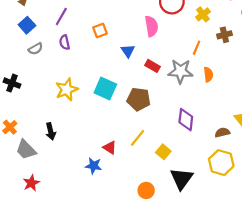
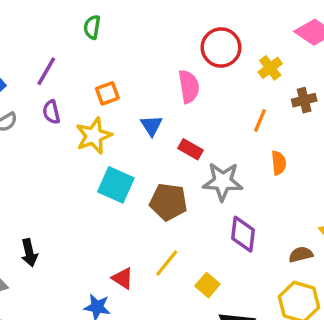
gray star: (180, 71) -> (223, 182), moved
yellow star: (67, 90) -> (94, 136), moved

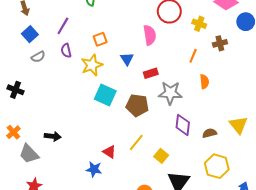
yellow cross: (270, 68) -> (199, 24), turned -32
red rectangle: (190, 149) -> (151, 73), turned -48
black arrow: (29, 253) -> (53, 136), turned -70
brown semicircle: (301, 254) -> (210, 133), moved

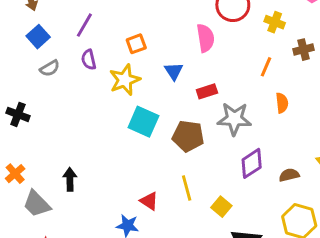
purple diamond: (183, 125) -> (252, 163), turned 50
black arrow: (53, 136) -> (70, 179), turned -98
yellow line: (136, 142) -> (187, 188), turned -54

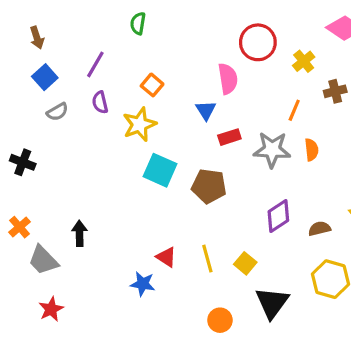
yellow cross: (275, 22) -> (304, 61), turned 30
orange square: (136, 44) -> (152, 85), turned -30
blue triangle: (174, 71) -> (206, 110), moved
gray star: (234, 119) -> (272, 150), moved
yellow line: (187, 188) -> (207, 259), moved

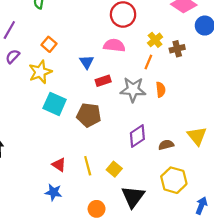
yellow cross: (304, 61) -> (155, 40), moved
pink semicircle: (228, 79) -> (114, 45), moved, turned -75
purple semicircle: (100, 102) -> (13, 56), turned 56
blue star: (143, 284) -> (53, 192), moved

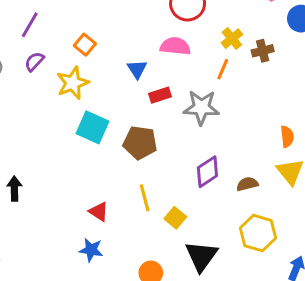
orange semicircle: (161, 90) -> (287, 137), moved
yellow line: (88, 166) -> (145, 198), moved

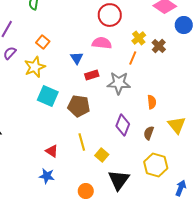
brown cross: (263, 51) -> (159, 46), turned -32
orange semicircle: (287, 137) -> (152, 102), moved
purple diamond: (207, 172) -> (123, 125), turned -35
brown semicircle: (247, 184) -> (149, 133), turned -56

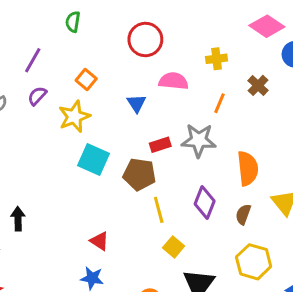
red circle: (110, 15) -> (145, 39), moved
yellow cross: (139, 38) -> (217, 59), moved, turned 32
red rectangle: (92, 75) -> (160, 145), moved
orange semicircle: (152, 102) -> (248, 168), size x1.6
yellow line: (82, 142) -> (159, 210), moved

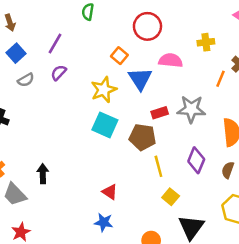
orange square: (86, 80) -> (119, 56), moved
blue triangle: (136, 103) -> (140, 79), size x1.5
orange line: (219, 103) -> (220, 79), moved
yellow star: (74, 117) -> (104, 90), moved

